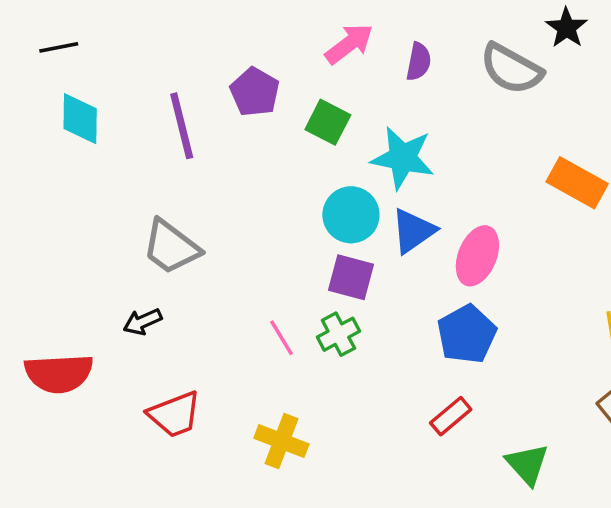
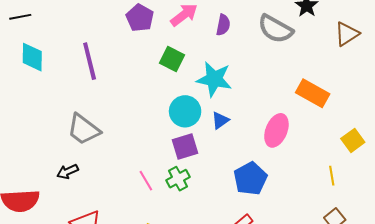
purple pentagon: (255, 92) -> (140, 18), moved
blue triangle: (413, 231) -> (220, 120), size x0.7
pink ellipse: (477, 256) -> (276, 130), moved
purple square: (351, 277) -> (185, 146), turned -32

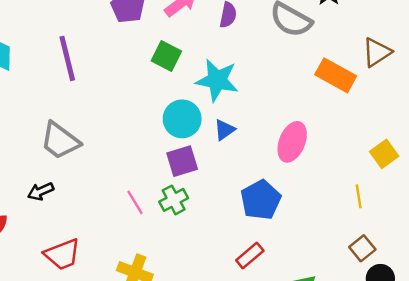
brown triangle: (347, 34) -> (377, 52), moved
orange rectangle: (313, 93) -> (336, 75), moved

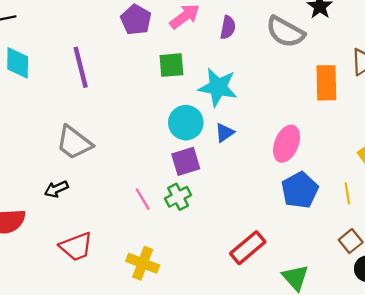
green square: (166, 56) -> (171, 65), turned -32
orange rectangle: (336, 75) -> (326, 83), turned 60
blue pentagon: (261, 200) -> (300, 190), moved
red rectangle: (250, 256) -> (248, 248), size x1.4

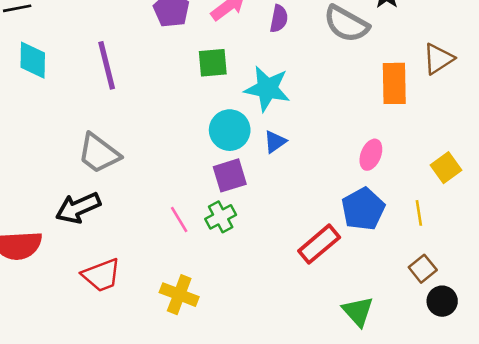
pink ellipse: (287, 144) -> (371, 155), moved, size x0.7
black arrow: (56, 189) -> (78, 208), size x1.6
red rectangle: (248, 248) -> (319, 244), moved

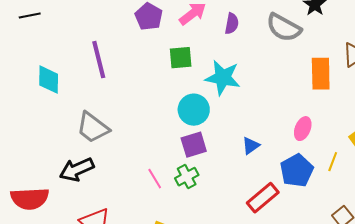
cyan diamond: (33, 60) -> (49, 80), moved
blue triangle: (275, 142) -> (251, 146), moved
yellow line: (419, 213) -> (333, 162), moved, turned 30

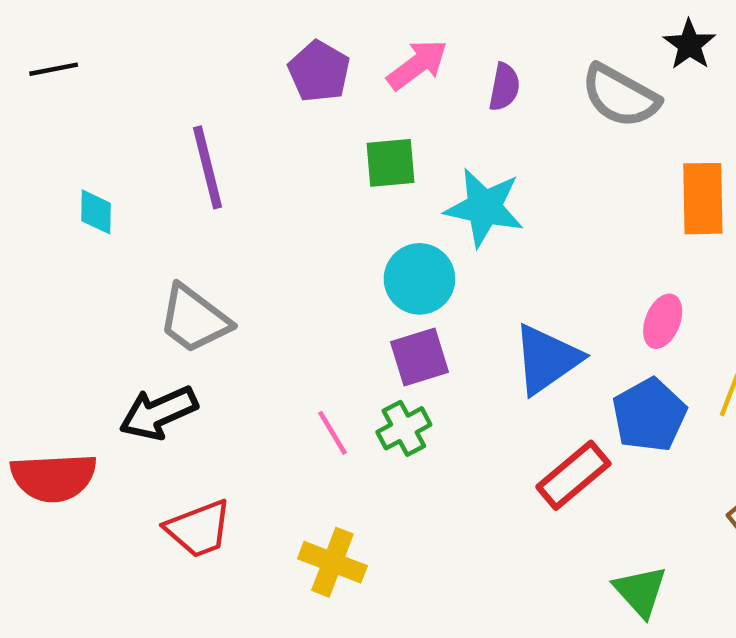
cyan diamond: (49, 80) -> (96, 212), size x0.7
blue triangle: (251, 146) -> (547, 359), size x1.8

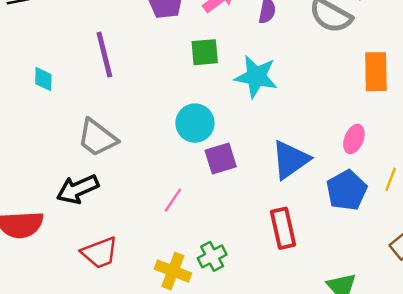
cyan circle: (419, 279) -> (195, 123), moved
green cross: (404, 428) -> (212, 256), moved
pink line: (332, 433) -> (173, 200), turned 65
red rectangle: (573, 475) -> (283, 228), moved, turned -63

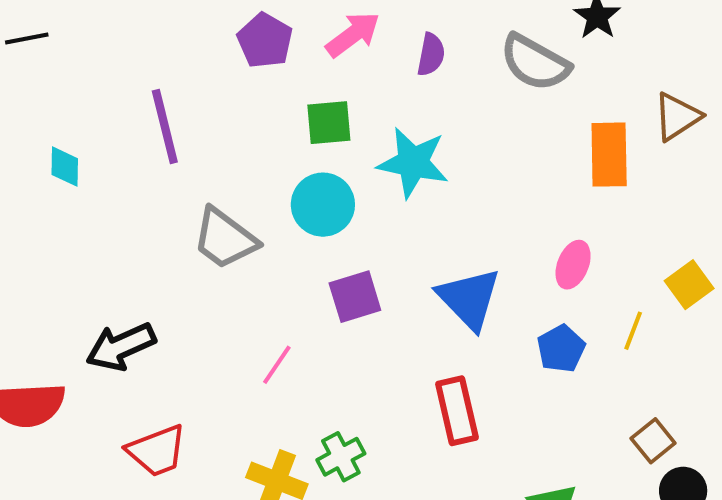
cyan circle: (195, 123) -> (323, 205), moved
gray trapezoid: (97, 138) -> (225, 239), moved
blue triangle: (290, 160) -> (469, 299), turned -39
blue pentagon: (347, 190) -> (561, 349), size x0.7

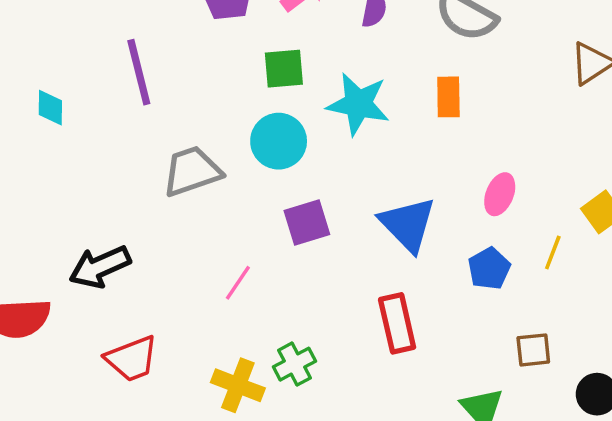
orange rectangle: (609, 155) -> (448, 97), moved, size x0.7
gray trapezoid: (225, 239) -> (192, 171), turned 124
brown square: (653, 441) -> (533, 350), moved, turned 33

